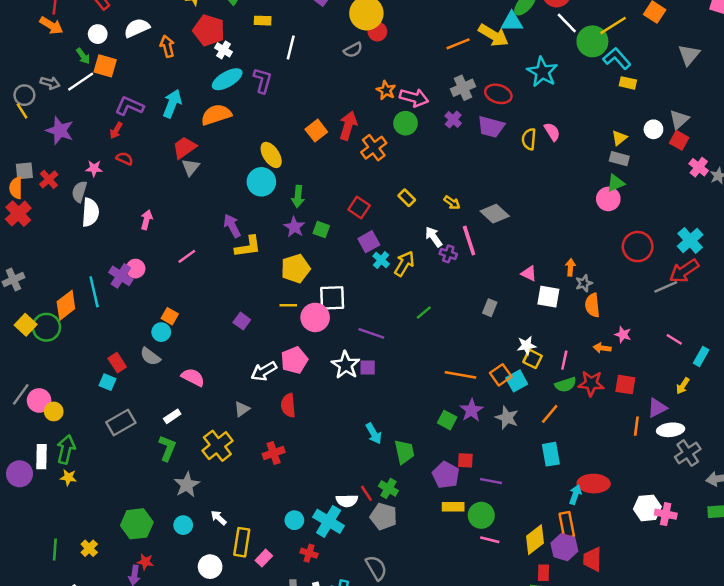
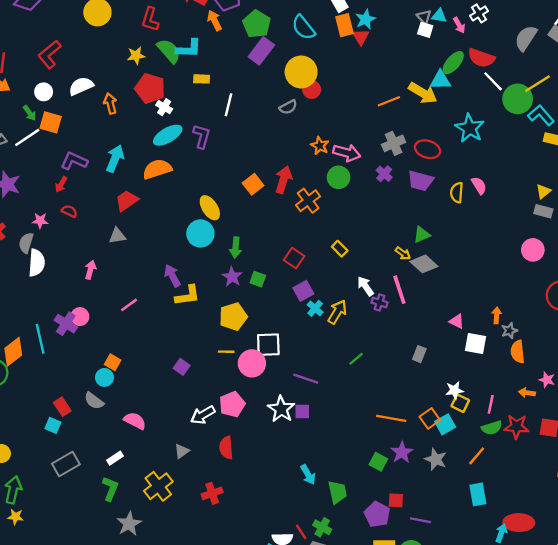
gray triangle: (191, 167) -> (117, 236), moved, turned 42
green triangle: (616, 183) -> (422, 235), moved
yellow arrow: (452, 203) -> (403, 253), moved

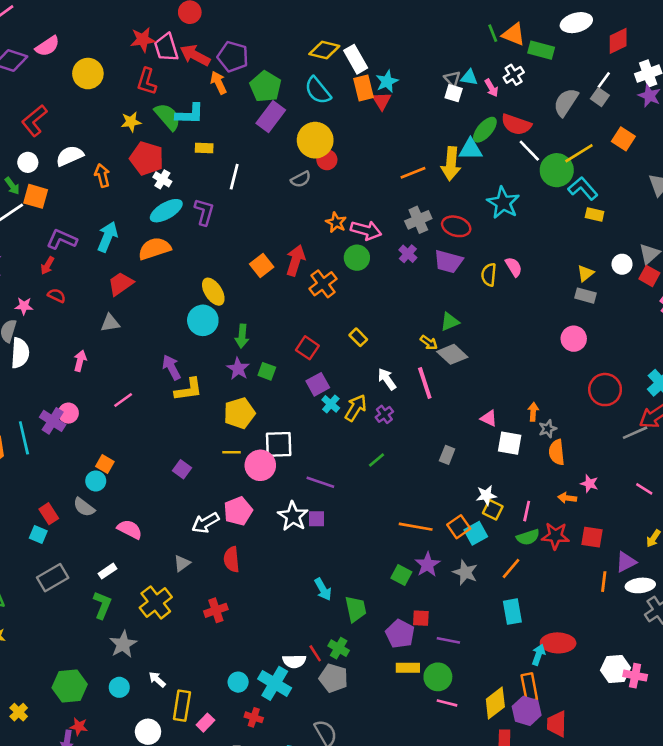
yellow arrow: (423, 93) -> (451, 164), turned 64
purple cross: (380, 303) -> (384, 414), moved, turned 35

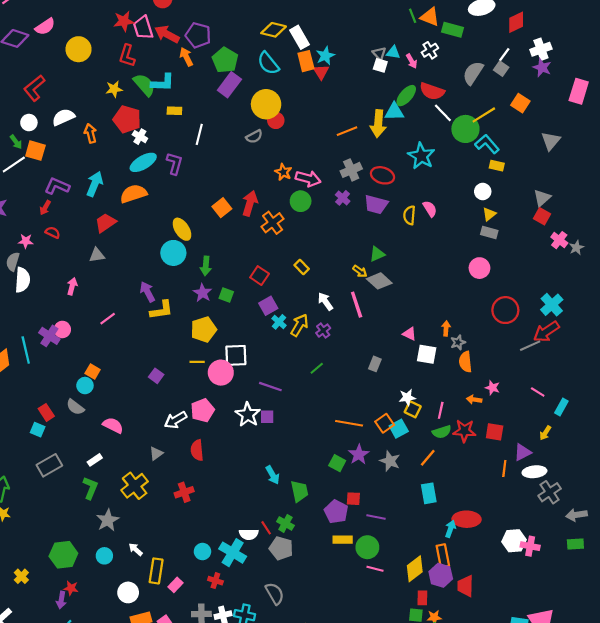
white circle: (622, 264) -> (483, 191), moved

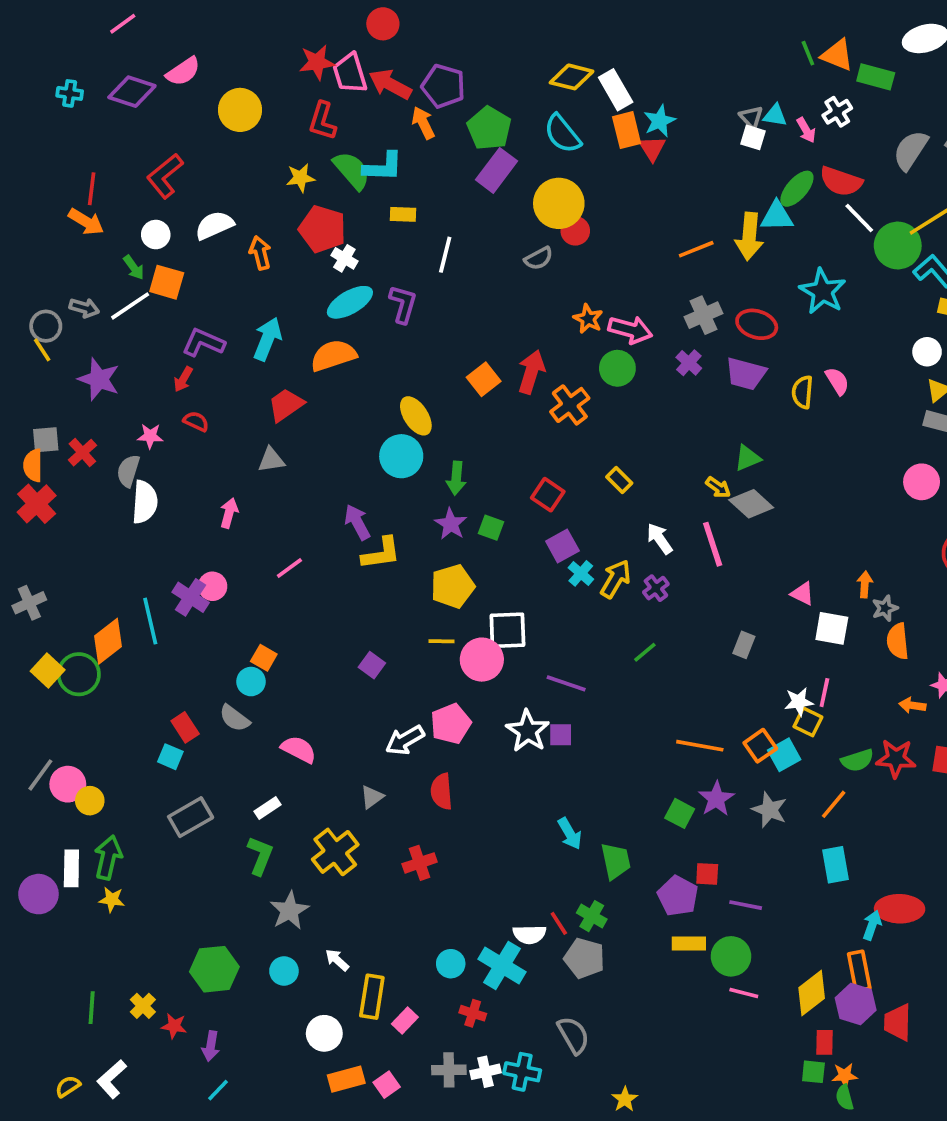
pink line: (441, 410) -> (824, 693), moved
red star: (71, 588) -> (174, 1026), moved

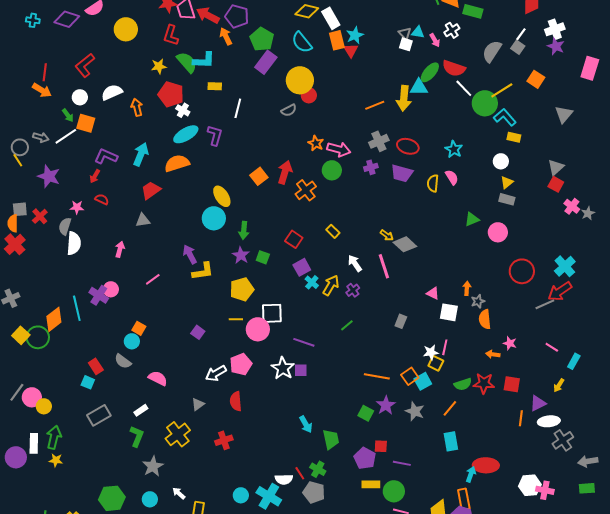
cyan star: (823, 291) -> (454, 149), moved, size x0.7
purple cross: (689, 363) -> (371, 167), turned 32
green triangle: (747, 458) -> (472, 219), moved

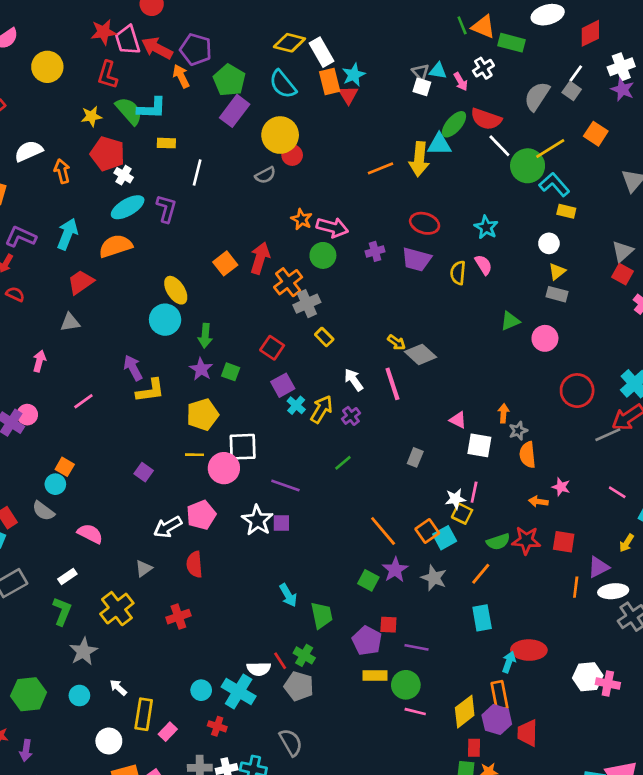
gray cross: (379, 141) -> (307, 304), moved
orange line: (377, 376) -> (383, 531), turned 40

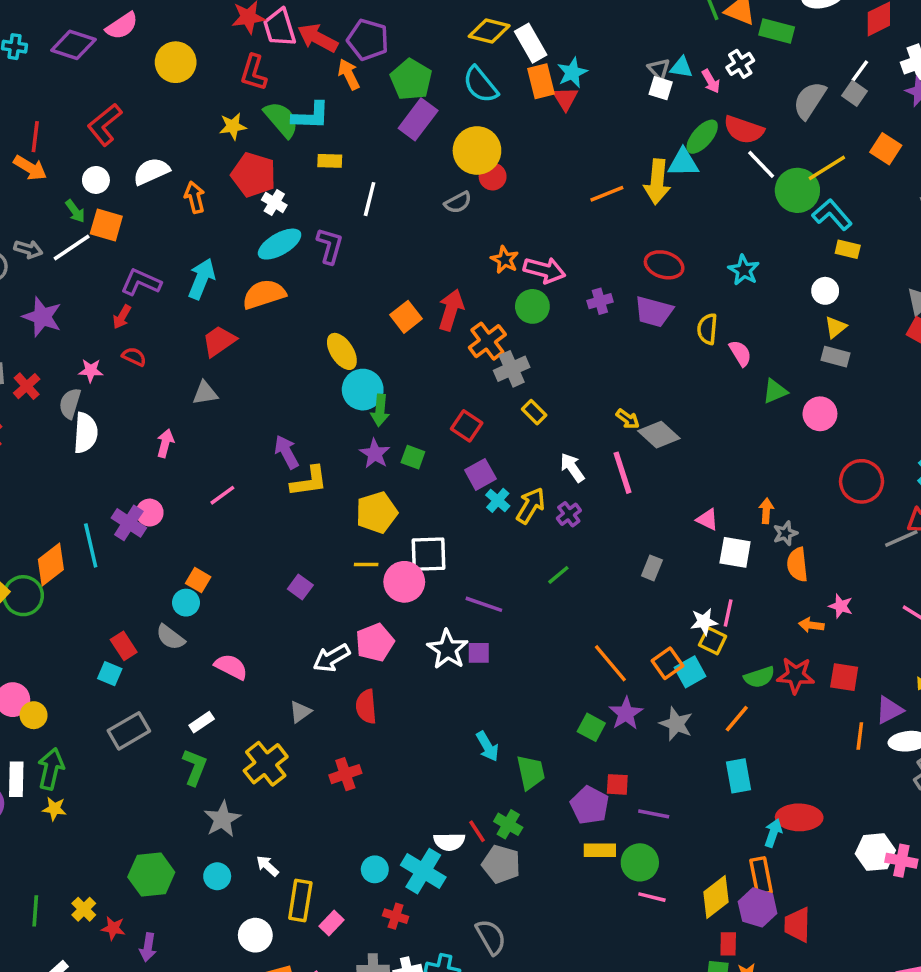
pink semicircle: (483, 265) -> (740, 353), moved
cyan circle: (165, 320) -> (363, 390), moved

